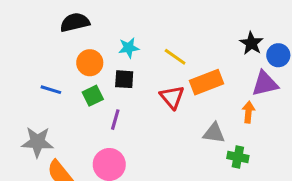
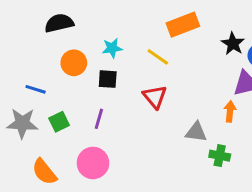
orange rectangle: (206, 82) -> (183, 25), moved
green square: (93, 96) -> (59, 122), moved
gray star: (37, 142) -> (22, 123), moved

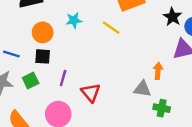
black square: (108, 79) -> (43, 56), moved
red triangle: (155, 97) -> (91, 93), moved
orange arrow: (230, 111) -> (158, 71), moved

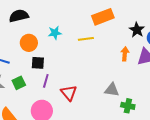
yellow line: (111, 28) -> (86, 39), turned -42
black square: (43, 56) -> (38, 63), moved
orange arrow: (158, 71) -> (125, 54), moved

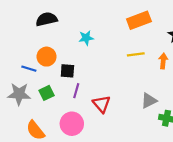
yellow line: (86, 39) -> (136, 54), moved
orange circle: (29, 43) -> (47, 57), moved
gray triangle: (112, 90) -> (149, 101), turned -35

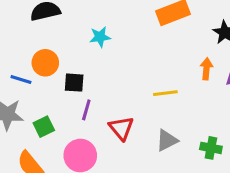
yellow line: (136, 54) -> (165, 93), moved
green square: (47, 93) -> (44, 127), moved
gray triangle: (149, 101) -> (167, 140), moved

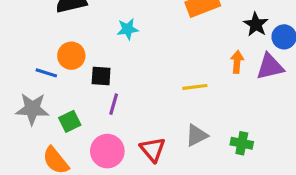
red triangle: (121, 128) -> (153, 150), moved

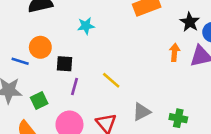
yellow line: (195, 87) -> (111, 80), moved, turned 48

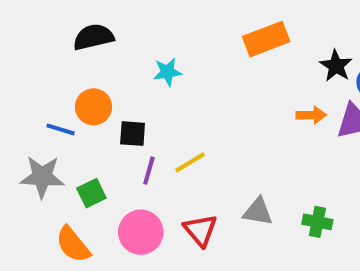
orange arrow: (174, 52) -> (311, 115), turned 84
yellow line: (111, 80) -> (190, 162), moved, turned -72
gray triangle: (142, 112) -> (258, 212), turned 36

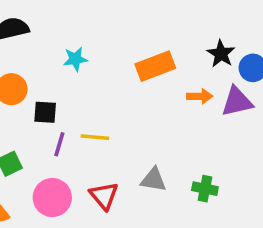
orange rectangle: (266, 39) -> (155, 66), moved
yellow line: (190, 162) -> (95, 137), turned 36

